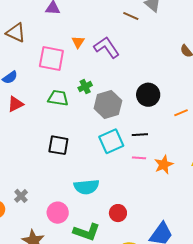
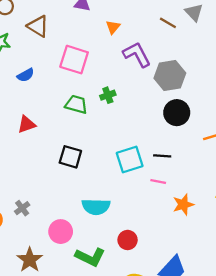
orange triangle: (78, 42) -> (113, 27), moved
red triangle: (15, 104) -> (27, 124), moved
gray hexagon: (108, 104) -> (170, 76), moved
orange star: (164, 165) -> (183, 205), moved

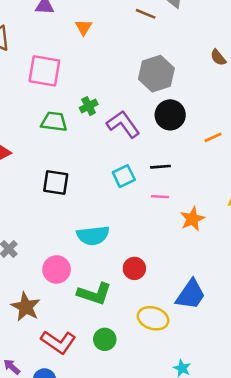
purple L-shape: (137, 55) -> (123, 124), moved
cyan square: (130, 159) -> (124, 176), size x0.7

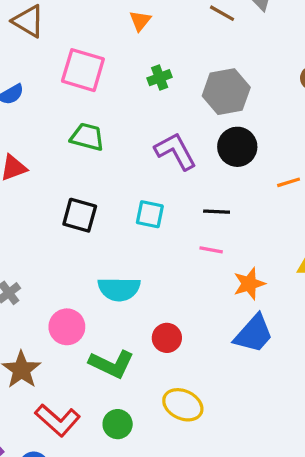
green cross: (89, 106) -> (160, 78), moved
cyan square: (124, 176) -> (150, 214), moved, turned 30
blue trapezoid: (191, 294) -> (254, 334), moved

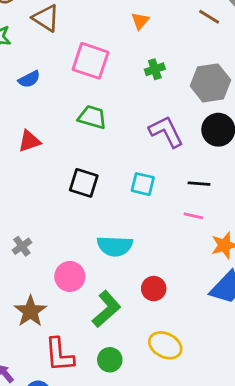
green L-shape: (112, 364) -> (106, 309), turned -69
red L-shape: (58, 420) -> (59, 355), turned 42

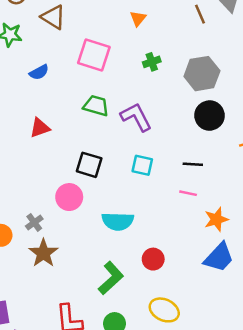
brown line: (209, 17) -> (200, 14), turned 36
purple L-shape: (166, 132) -> (136, 117), moved
pink circle: (70, 276) -> (69, 197), moved
brown star: (30, 311) -> (43, 253), moved

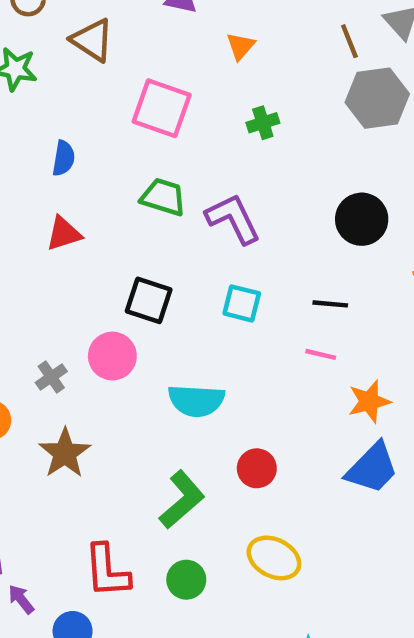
blue semicircle: (39, 72) -> (64, 158), moved, turned -54
gray hexagon: (202, 74) -> (377, 98), moved
gray cross: (34, 222) -> (51, 377), moved

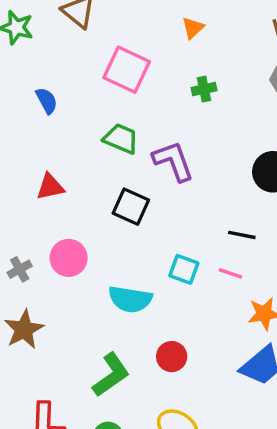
blue semicircle: (64, 158) -> (47, 101), turned -44
red triangle: (64, 234) -> (50, 187), moved
black square: (149, 300) -> (131, 207), moved
cyan square: (242, 303) -> (184, 269), moved

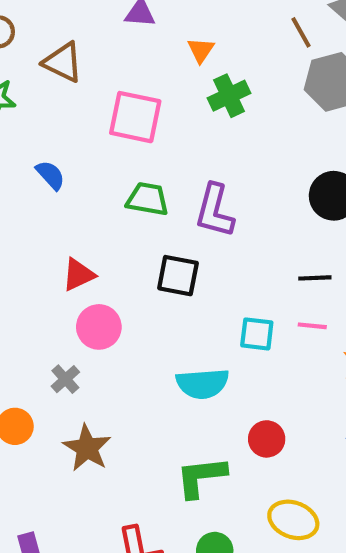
green cross: (204, 89) -> (229, 96), moved, size x1.4
purple L-shape: (173, 161) -> (215, 211), turned -132
pink circle: (69, 258) -> (99, 327), moved
green L-shape: (111, 375) -> (201, 477), turned -138

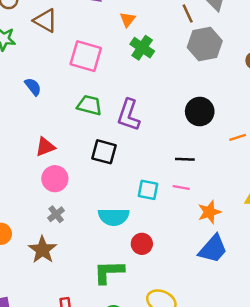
green cross: (229, 96) -> (142, 48), turned -35
gray cross: (65, 379) -> (56, 214), moved
red circle: (267, 439) -> (142, 244), moved

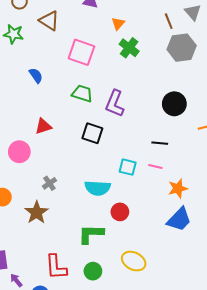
pink circle: (55, 179) -> (19, 152), moved

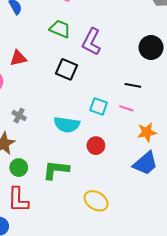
gray cross: (49, 183) -> (19, 116), turned -32
red circle: (120, 212) -> (96, 146), moved
green circle: (93, 271) -> (19, 168), moved

